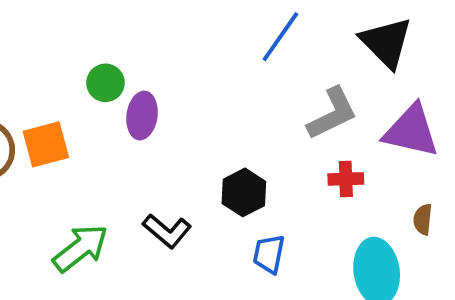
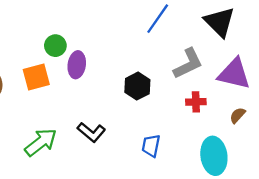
orange square: (46, 144) -> (36, 77), moved
black hexagon: (244, 192) -> (137, 86), moved
brown semicircle: (423, 219) -> (238, 115), moved, turned 36

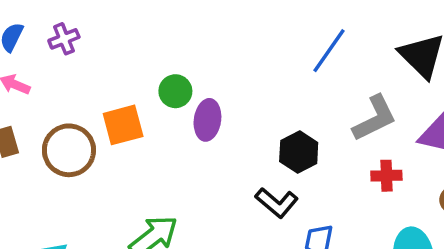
orange square: (36, 77) -> (123, 125), moved
black L-shape: (91, 132) -> (277, 203), moved

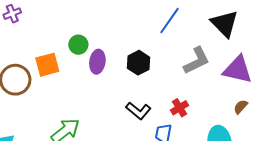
black hexagon: (299, 152) -> (138, 63), moved
red cross: (386, 176) -> (180, 108), moved, turned -30

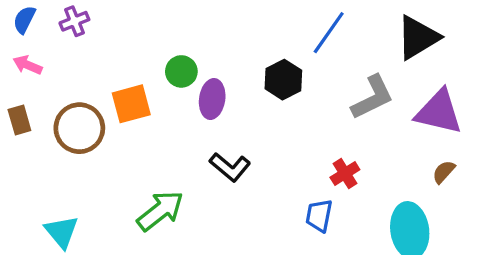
black triangle: (225, 24) -> (418, 37), turned 44
black hexagon: (138, 63) -> (283, 80), moved
black L-shape: (138, 111) -> (230, 167), moved

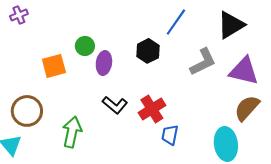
brown circle: (79, 128) -> (27, 111), moved
brown semicircle: (444, 172) -> (247, 108), size x1.8
red cross: (345, 173) -> (152, 109), moved, size x1.5
green arrow: (160, 211) -> (72, 132), turned -40

